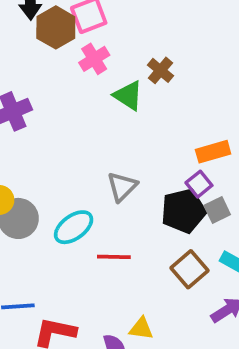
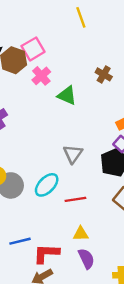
brown cross: (160, 70) -> (104, 74), moved
yellow triangle: (141, 329) -> (81, 234), moved

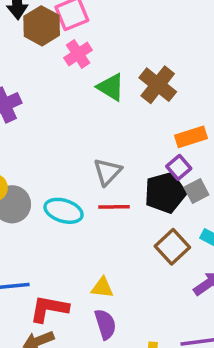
brown cross: (104, 74) -> (158, 85), moved, size x1.5
cyan ellipse: (47, 185) -> (64, 211), turned 55
red line: (75, 199) -> (114, 207), moved

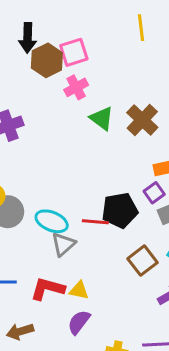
gray triangle: (107, 172) -> (63, 244), moved
black pentagon: (165, 193) -> (120, 210), moved
red L-shape: (49, 309) -> (48, 289), moved
purple semicircle: (105, 324) -> (79, 322), turned -130

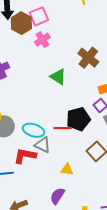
green triangle: (102, 118) -> (58, 77), moved
gray triangle: (63, 244) -> (43, 145), turned -48
red L-shape: (48, 289) -> (25, 156), moved
yellow triangle: (79, 290) -> (67, 169), moved

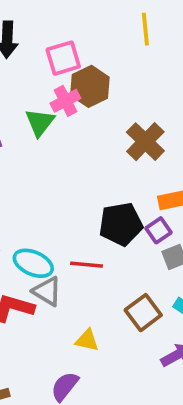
brown hexagon: (21, 23) -> (90, 86), moved
green triangle: (58, 77) -> (40, 122), moved, turned 30
black pentagon: (78, 119) -> (121, 224), moved

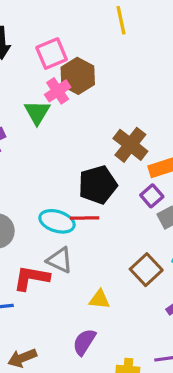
brown cross: (145, 142) -> (130, 145), moved
black pentagon: (121, 224) -> (98, 185), moved
cyan ellipse: (33, 263) -> (57, 221), moved
red line: (87, 265) -> (85, 218), moved

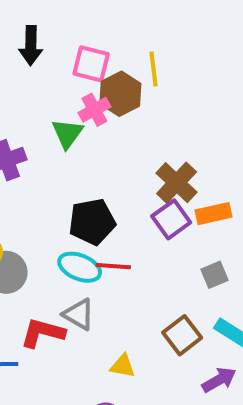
yellow line: (121, 20) -> (154, 69), moved
pink square: (52, 54) -> (91, 64), turned 32
black pentagon: (98, 185) -> (92, 222), moved
purple square: (152, 196) -> (171, 219), moved, size x1.4

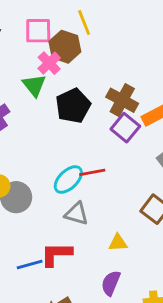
black pentagon: (92, 222) -> (73, 106), moved
cyan ellipse: (80, 267) -> (68, 180), turned -52
red L-shape: (43, 333) -> (56, 254), moved

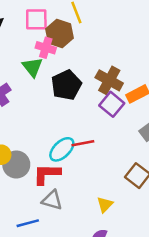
pink cross: (49, 63) -> (46, 48), turned -30
gray triangle: (77, 214) -> (52, 200), moved
yellow triangle: (118, 243) -> (105, 205), turned -42
red L-shape: (56, 254) -> (47, 174), moved

